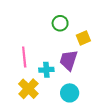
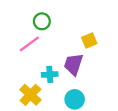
green circle: (60, 23) -> (42, 21), moved
pink line: (24, 57) -> (29, 44), moved, turned 60

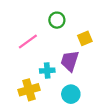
green circle: (42, 21) -> (57, 20), moved
yellow cross: (31, 95) -> (29, 90), turned 30

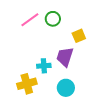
pink line: (28, 42) -> (30, 20), moved

